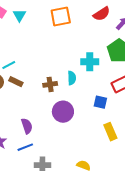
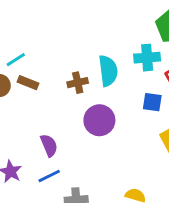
cyan cross: (90, 62) -> (147, 58), moved
cyan semicircle: (72, 78) -> (108, 71), size x1.5

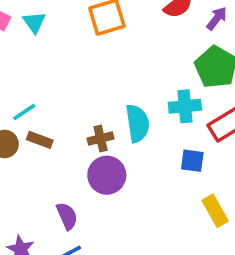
purple circle: (99, 120) -> (107, 175), moved

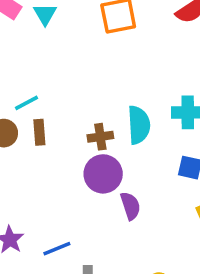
brown rectangle: (40, 140) -> (39, 132), turned 60
purple semicircle: (67, 216) -> (130, 206), moved

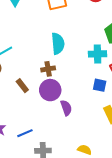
cyan semicircle: (139, 125) -> (58, 44), moved
brown rectangle: (39, 132) -> (22, 86), moved, turned -32

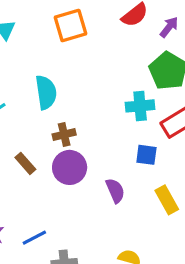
cyan semicircle: (58, 44) -> (46, 92), moved
purple semicircle: (66, 108) -> (115, 191), moved

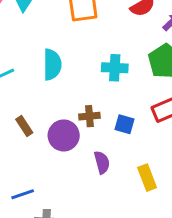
cyan cross: (140, 106) -> (115, 68), moved
brown cross: (64, 134) -> (89, 116), moved
blue square: (146, 155) -> (124, 124), moved

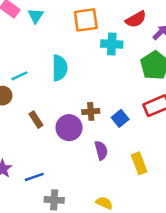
cyan cross: (115, 68) -> (112, 44), moved
blue square: (124, 124) -> (120, 118), turned 35

